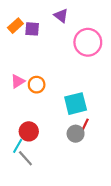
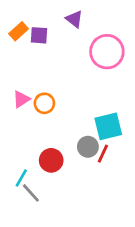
cyan square: (76, 104) -> (108, 126), moved
red circle: (29, 131) -> (51, 160), moved
gray circle: (76, 134) -> (88, 147), moved

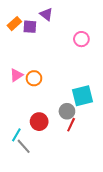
purple triangle: (74, 19) -> (46, 14), moved
pink circle: (107, 52) -> (81, 39), size x0.6
red line: (103, 154) -> (71, 125), moved

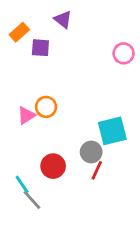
purple square: (30, 27) -> (40, 48), moved
pink circle: (81, 39) -> (124, 53), moved
pink triangle: (16, 75) -> (26, 115), moved
cyan line: (16, 135) -> (22, 184), turned -64

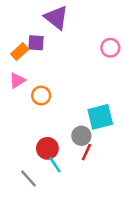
purple triangle: (63, 20) -> (56, 18), size x1.5
orange rectangle: (19, 32) -> (20, 52), moved
pink triangle: (26, 115) -> (17, 80), moved
cyan line: (22, 184) -> (55, 165), moved

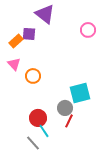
pink circle: (110, 48) -> (88, 30), moved
pink triangle: (17, 80) -> (14, 64), turned -40
gray line: (29, 179) -> (33, 143), moved

